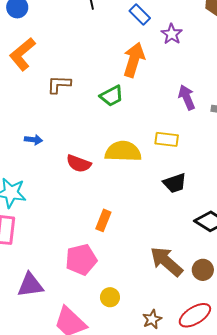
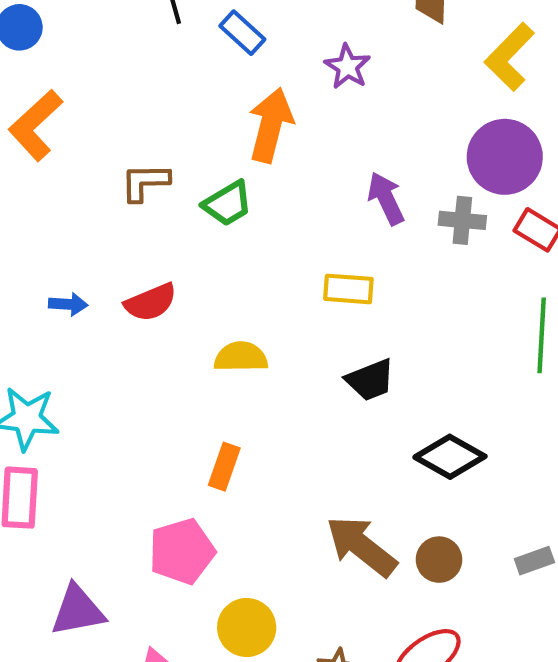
blue rectangle: (140, 15) -> (242, 33), moved
brown L-shape: (59, 84) -> (145, 182), moved
yellow semicircle: (123, 151) -> (241, 357), moved, size x0.7
red semicircle: (79, 164) -> (151, 302), moved, turned -40
yellow circle: (110, 297) -> (247, 628), size x1.4

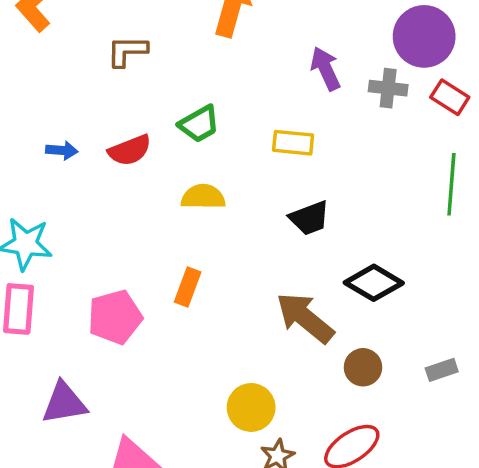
green trapezoid: (228, 204) -> (199, 124), moved
brown arrow: (361, 546) -> (305, 318), moved
pink pentagon: (182, 551) -> (115, 317), moved
yellow circle: (247, 628) -> (251, 407), moved

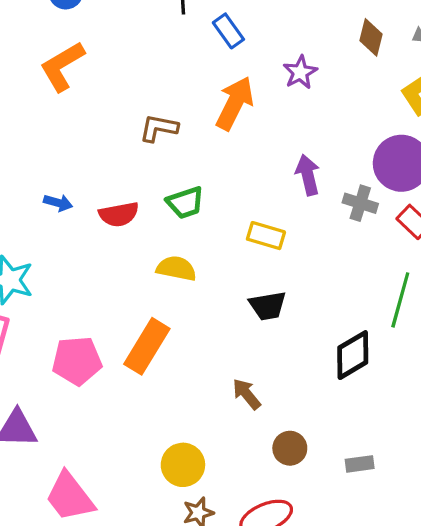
brown L-shape: (127, 51) -> (159, 128), moved
black diamond: (374, 283) -> (353, 355), moved, turned -72
orange rectangle: (188, 287) -> (147, 346), size x1.6
brown arrow: (305, 318) -> (247, 394), size x0.6

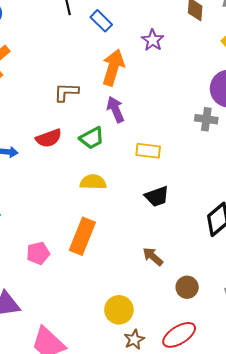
purple arrow: (308, 175) -> (115, 109), moved
red semicircle: (119, 214) -> (49, 138), moved
pink pentagon: (77, 361) -> (38, 253), size x0.7

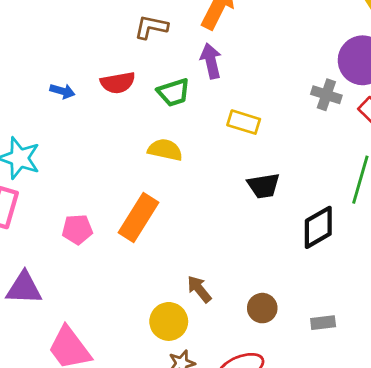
black trapezoid: (157, 196) -> (264, 186), moved
brown arrow: (153, 257) -> (199, 289), moved

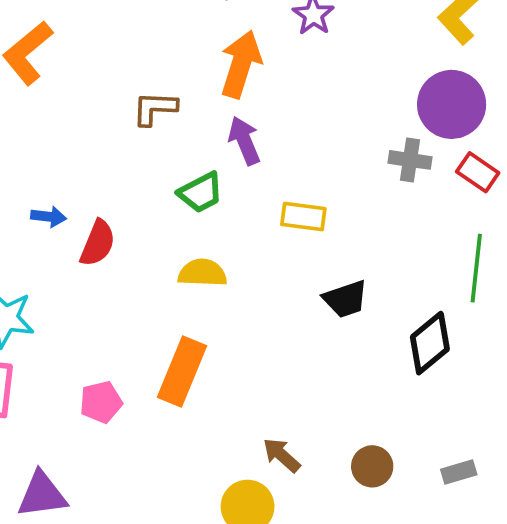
red semicircle: (118, 83) -> (98, 243), moved, turned -48

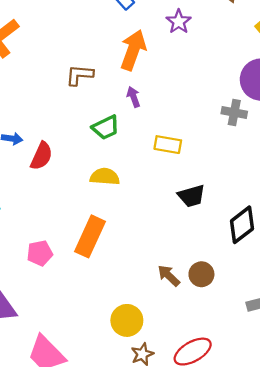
purple arrow: (244, 141) -> (134, 97), size x0.7
brown arrow: (282, 455) -> (169, 276), moved
brown circle: (372, 466) -> (201, 274), moved

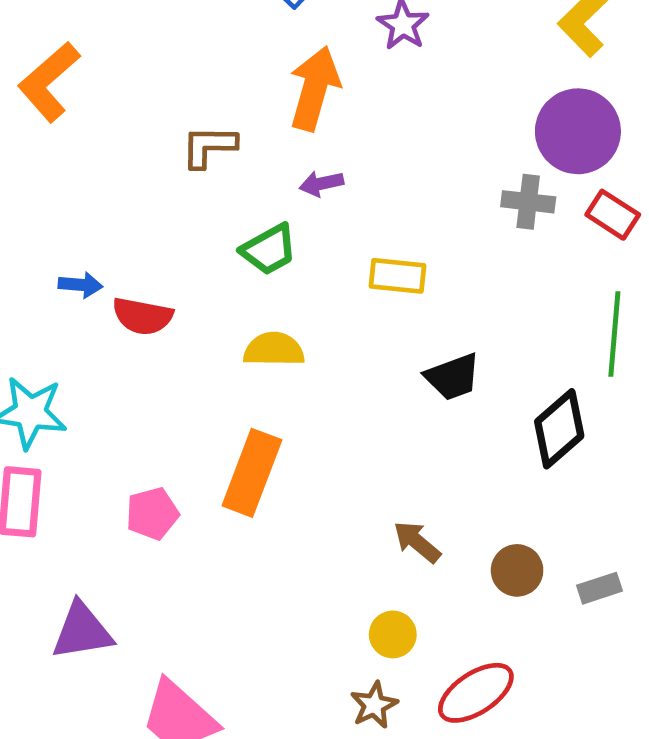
purple arrow: (134, 97) -> (321, 184), turned -78
red semicircle: (41, 156) -> (143, 316), turned 80
brown circle: (201, 274) -> (517, 570), moved
yellow circle: (127, 320) -> (393, 634), moved, size x0.7

